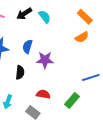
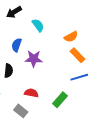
cyan semicircle: (45, 17) -> (38, 25), moved
orange rectangle: (85, 17) -> (78, 55), moved

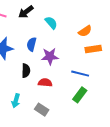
orange rectangle: (78, 55) -> (93, 49), turned -49
blue line: (79, 77) -> (80, 74), moved, turned 36
red semicircle: (31, 93) -> (45, 83), moved

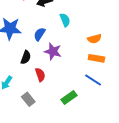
blue line: (80, 74) -> (93, 80), moved
red semicircle: (45, 83) -> (40, 75), turned 48

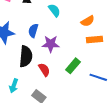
black semicircle: (26, 57) -> (26, 56), size x1.5
blue line: (93, 80) -> (98, 77), moved
green rectangle: (69, 97) -> (73, 66), moved

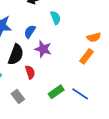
orange semicircle: (88, 21) -> (94, 37), moved
orange rectangle: (94, 40) -> (86, 56), turned -63
green rectangle: (73, 66) -> (56, 92), moved

